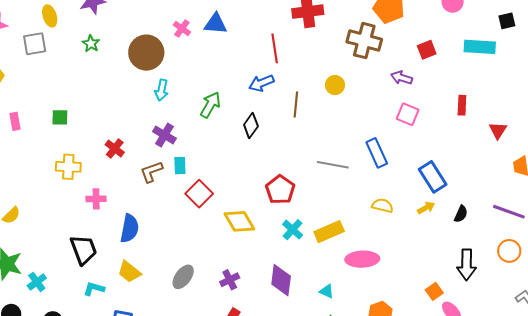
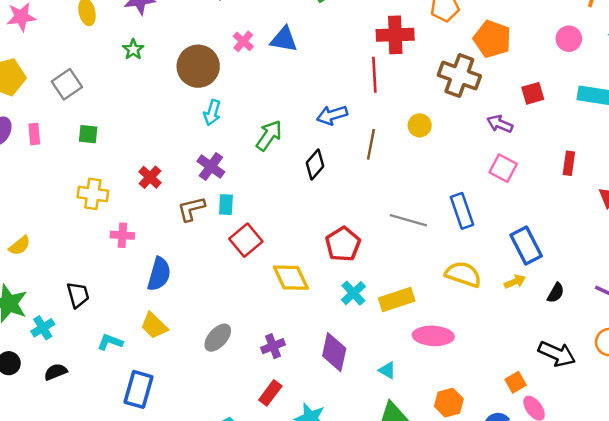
gray square: (35, 44) -> (67, 84), moved, turned -30
red line: (275, 48) -> (374, 75), moved
yellow semicircle: (383, 206) -> (463, 274), size x1.4
black trapezoid: (84, 250) -> (78, 295), moved, size x0.7
black arrow: (466, 265) -> (557, 354), turned -72

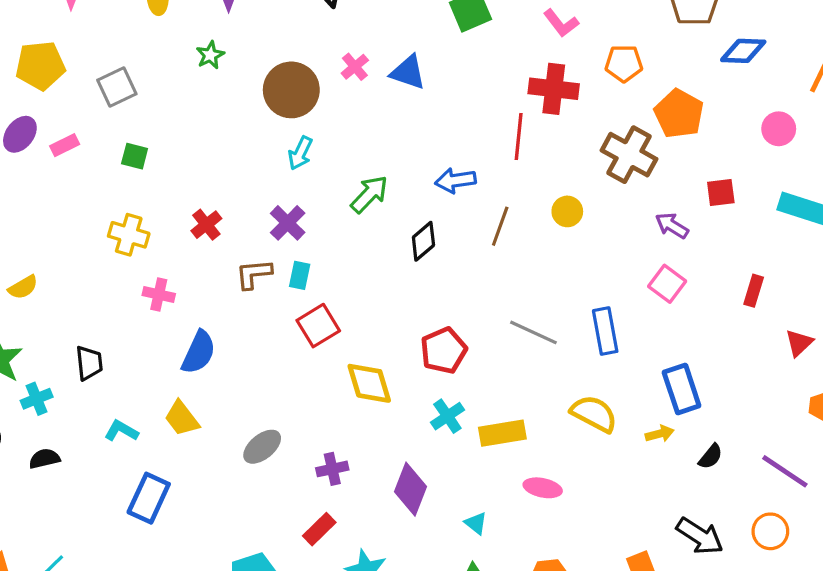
pink rectangle: (34, 134) -> (65, 145), turned 60
pink ellipse: (433, 336) -> (543, 488), size x0.7

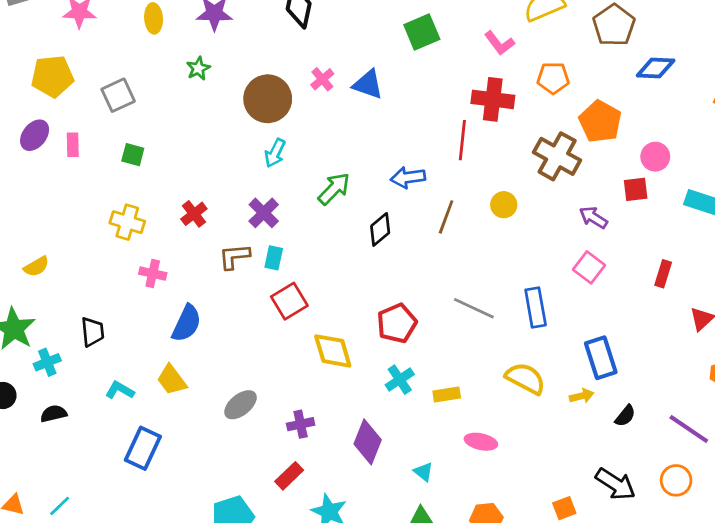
pink circle: (779, 129) -> (655, 157), moved
pink rectangle: (65, 145) -> (73, 145), turned -65
yellow rectangle: (502, 433) -> (447, 394), size x0.7

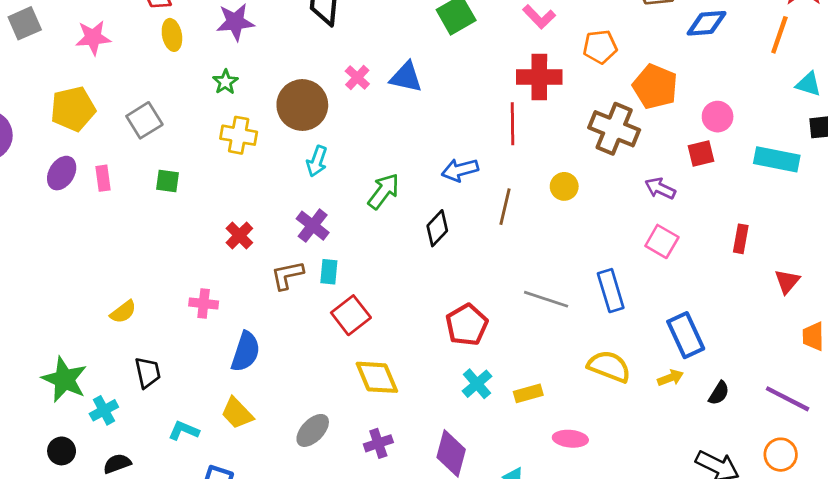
yellow cross: (127, 222) -> (239, 135), moved
yellow semicircle: (36, 266) -> (123, 312), moved
yellow diamond: (333, 351) -> (377, 377), moved

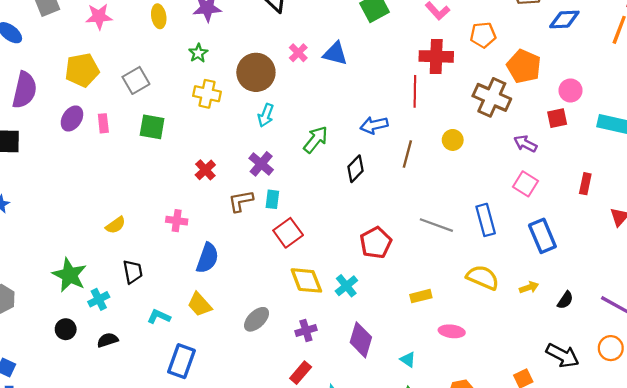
green square: (167, 181) -> (152, 127), size x1.4
blue rectangle: (686, 335) -> (542, 236), moved
cyan cross: (477, 384) -> (346, 286), moved

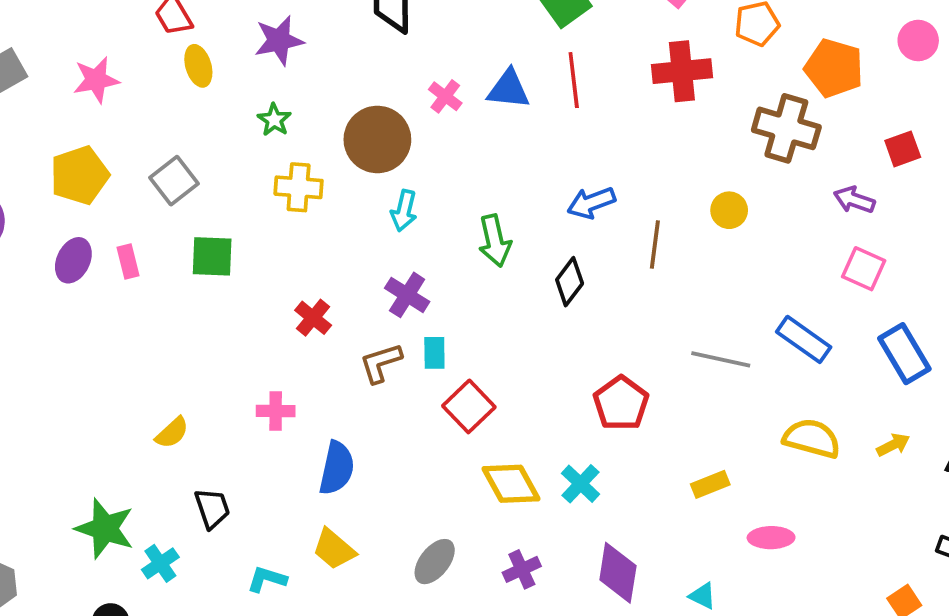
pink circle: (570, 90) -> (918, 40), moved
red line: (415, 91) -> (574, 80), moved
green arrow: (316, 140) -> (495, 241), turned 136
blue rectangle: (486, 220) -> (804, 339), turned -32

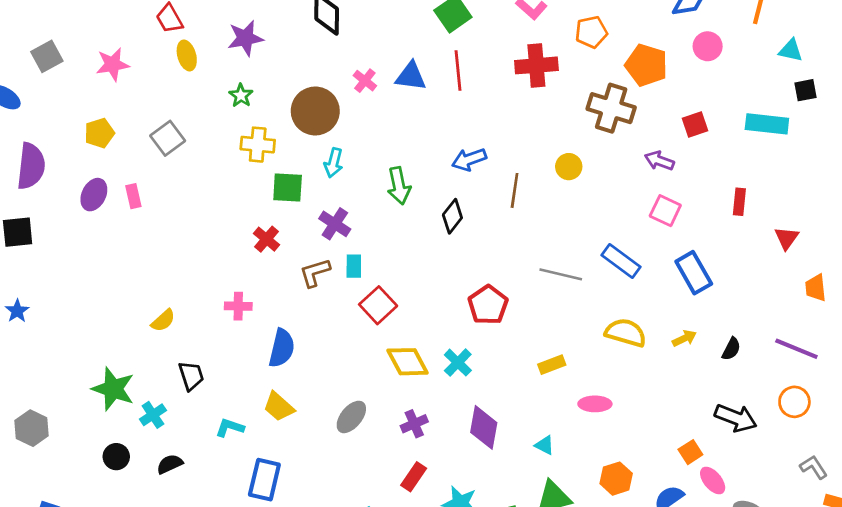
yellow pentagon: (80, 175) -> (99, 133), size x0.7
green square: (212, 256) -> (288, 187), moved

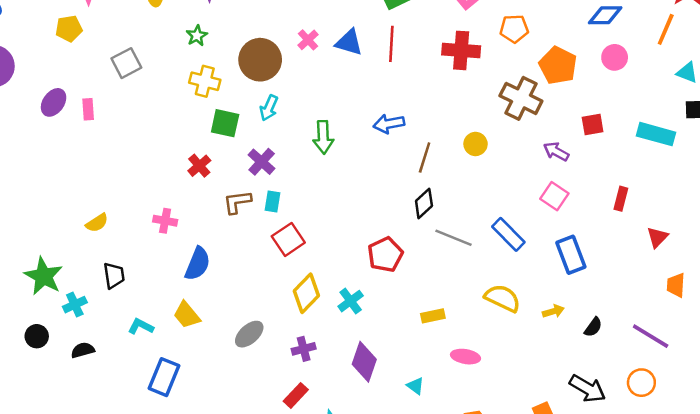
yellow pentagon: (99, 133) -> (69, 29), moved
black diamond: (452, 216) -> (424, 203), moved
yellow diamond: (408, 362) -> (306, 293), turned 63

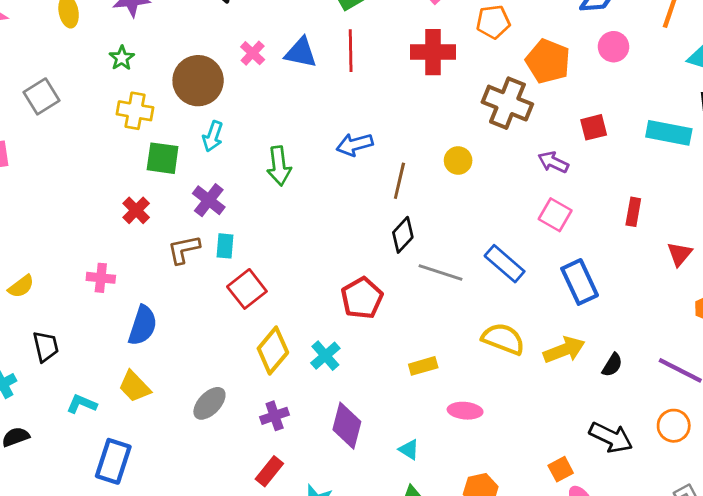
yellow arrow: (553, 311) -> (564, 350), size x1.6

